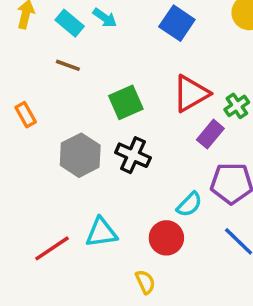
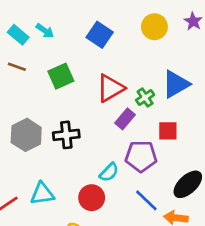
green square: (126, 102) -> (61, 76), moved
black cross: (133, 155) -> (66, 135), turned -30

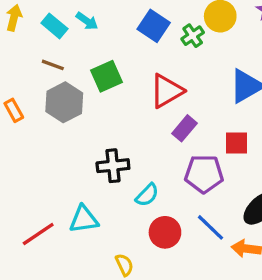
green cross: (145, 98) -> (193, 36), moved
gray hexagon: (26, 135) -> (64, 102), moved
black cross: (66, 135) -> (113, 166), moved
cyan semicircle: (109, 172) -> (147, 195), moved
red circle: (92, 198) -> (165, 232), moved

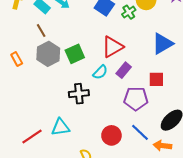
brown line: (53, 65) -> (41, 30), turned 40
green square: (106, 76) -> (75, 54), moved
cyan semicircle: (147, 195) -> (100, 72), moved

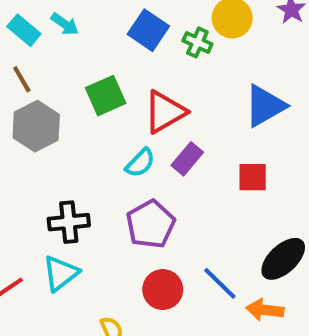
green cross: (129, 12) -> (197, 42), turned -32
green square: (75, 54) -> (106, 96), moved
black cross: (79, 94) -> (69, 222), moved
purple pentagon: (136, 99) -> (150, 224), moved, turned -30
cyan triangle: (61, 127) -> (61, 273), turned -30

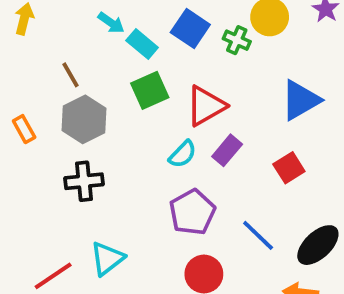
cyan rectangle: (24, 30) -> (142, 44), moved
red square: (253, 177) -> (289, 168), turned -32
black cross: (69, 222) -> (84, 181), moved
blue line: (220, 283) -> (258, 235), moved

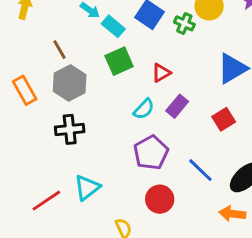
red triangle: (206, 106) -> (161, 73), size x0.6
orange rectangle: (24, 129) -> (25, 90), size x1.4

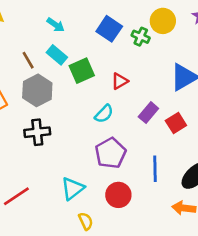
cyan rectangle: (113, 26) -> (57, 55), moved
purple rectangle: (177, 106) -> (148, 113), moved
blue line: (200, 170) -> (155, 169), turned 45
cyan triangle: (87, 188) -> (73, 188), moved

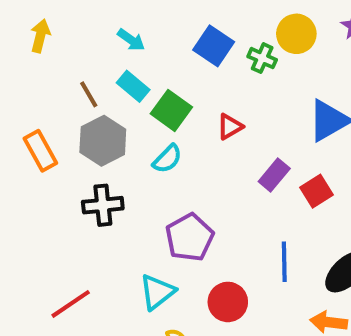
green square: (82, 71) -> (171, 110), turned -30
cyan semicircle: (104, 114) -> (167, 159), moved
purple pentagon: (111, 153) -> (190, 237), moved

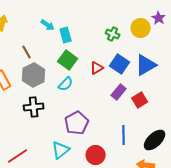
yellow circle: (296, 34) -> (141, 28), moved
blue square: (214, 46) -> (120, 64), moved
cyan rectangle: (133, 86) -> (66, 35), moved, turned 35

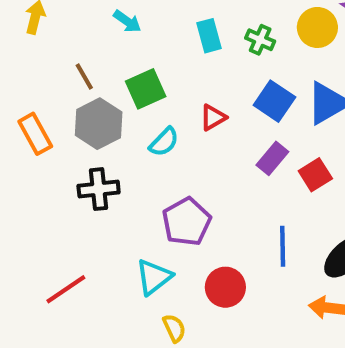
cyan rectangle: (66, 35) -> (209, 36), moved
green square: (68, 60) -> (146, 89), moved, turned 30
red triangle: (97, 68) -> (213, 117), moved

